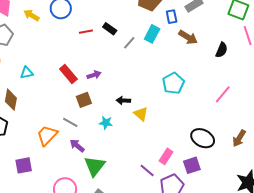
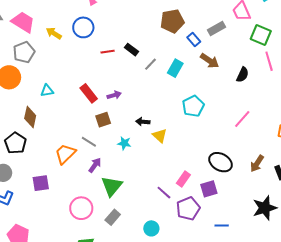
blue rectangle: (172, 17) -> (194, 40), turned -32
cyan rectangle: (152, 34) -> (175, 68), moved
purple arrow: (77, 146) -> (95, 165), turned 84

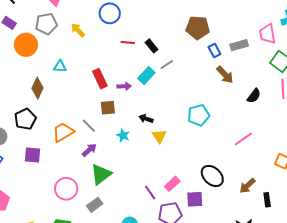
yellow arrow: (54, 33) -> (78, 30), moved
cyan rectangle: (175, 68) -> (146, 76), moved
black pentagon: (15, 143) -> (25, 119), moved

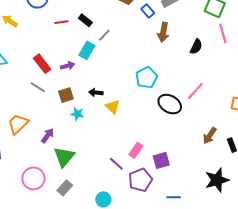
brown arrow: (225, 75) -> (163, 32), turned 66
brown square: (108, 108) -> (66, 95), moved
gray line: (89, 126) -> (38, 87), moved
black ellipse: (212, 176) -> (170, 104), moved

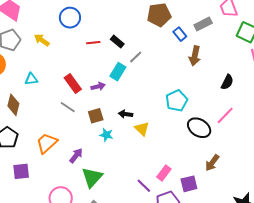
black semicircle: (196, 47) -> (227, 82), moved
brown arrow: (210, 136) -> (212, 163), moved

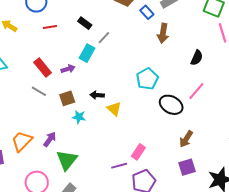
red line: (93, 43) -> (50, 27), moved
orange trapezoid: (47, 143) -> (22, 141), moved
purple square: (189, 184) -> (187, 167), moved
purple line: (144, 186) -> (119, 166), turned -56

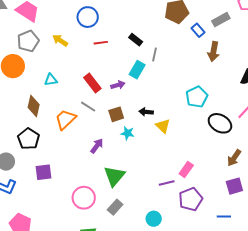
gray line: (104, 38) -> (155, 54), turned -32
purple arrow: (50, 139) -> (97, 146), moved
orange trapezoid: (22, 141) -> (65, 119), moved

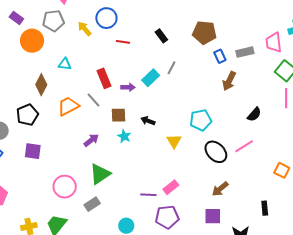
blue circle: (88, 17) -> (106, 18), moved
black rectangle: (136, 40) -> (161, 36), moved
yellow triangle: (163, 126) -> (174, 141), moved

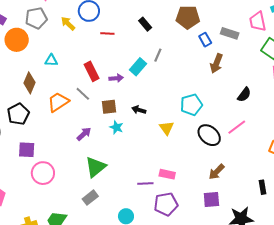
gray rectangle: (245, 52) -> (230, 33), turned 36
pink circle: (65, 187) -> (43, 173), moved
pink rectangle: (171, 187) -> (167, 174), turned 56

